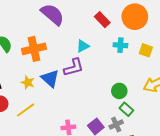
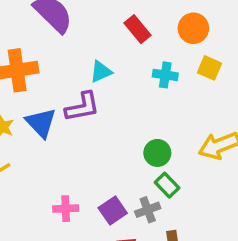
orange circle: (135, 17) -> (193, 28), size x0.7
yellow square: (146, 50) -> (209, 68), moved

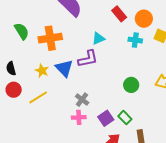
orange circle: (193, 28) -> (144, 19), moved
green rectangle: (167, 185) -> (125, 118), moved
gray cross: (148, 210) -> (82, 100), moved, turned -32

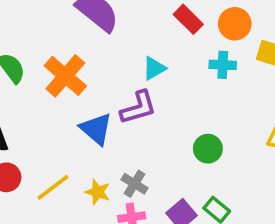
orange cross: (50, 38) -> (65, 76), turned -35
yellow star: (42, 71) -> (98, 192), moved
green circle: (131, 85) -> (208, 149), moved

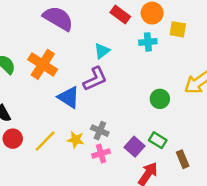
green circle: (208, 149) -> (160, 99), moved

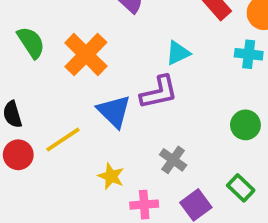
green circle: (160, 99) -> (245, 125), moved
gray cross: (100, 131) -> (173, 160), moved
green rectangle: (158, 140) -> (241, 188), moved
yellow line: (45, 141) -> (63, 140), moved

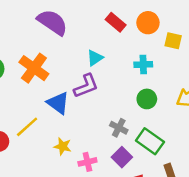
cyan cross: (249, 54) -> (143, 64), moved
gray cross: (173, 160) -> (119, 128), moved
green rectangle: (241, 188) -> (150, 141), size x1.5

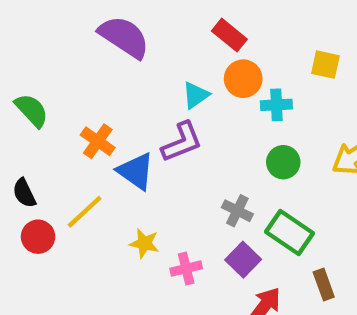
orange circle: (148, 23) -> (243, 79), moved
orange cross: (34, 68) -> (98, 141), moved, size x0.7

